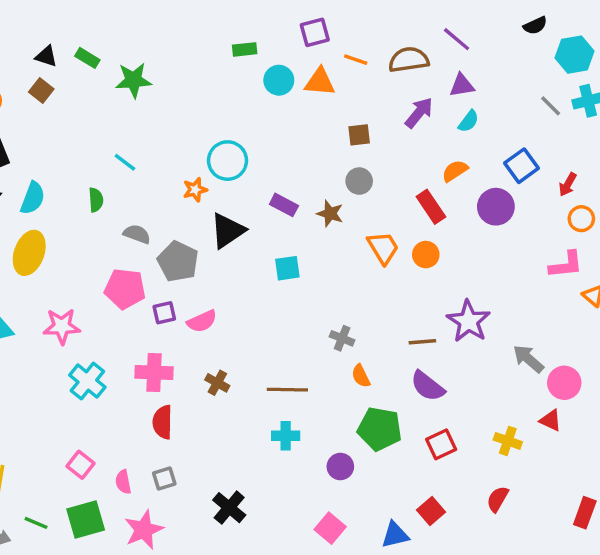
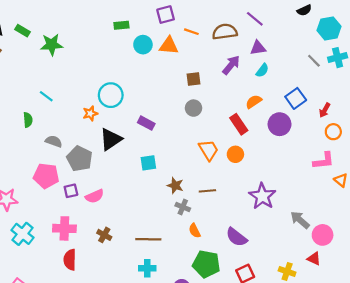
brown star: (330, 214) -> (175, 185), moved
brown line: (422, 342) -> (207, 191), moved

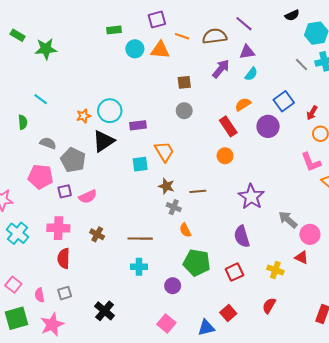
cyan circle: (111, 95) -> (110, 111), moved
purple rectangle: (146, 123) -> (138, 125), turned -35
orange trapezoid: (209, 150) -> (164, 152), moved
pink L-shape: (324, 161) -> (311, 162), turned 75
purple semicircle: (237, 237) -> (242, 236), moved, turned 35

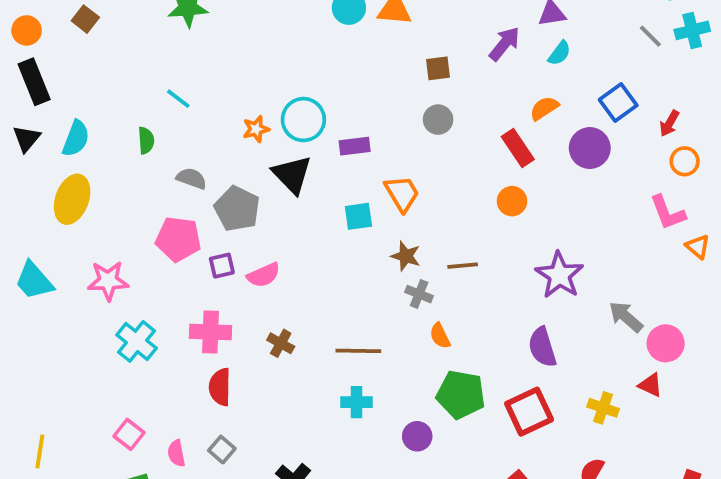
black triangle: (103, 141) -> (292, 175), turned -40
red square: (234, 272) -> (529, 412), size x1.4
gray square: (65, 293) -> (222, 450), turned -32

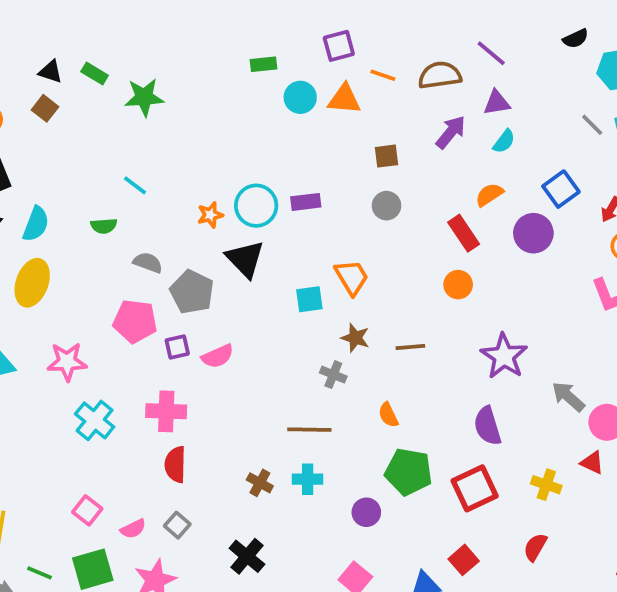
green semicircle: (146, 140) -> (104, 226), turned 90
purple rectangle: (355, 146) -> (306, 202), moved
gray cross: (419, 294) -> (333, 375), moved
brown cross: (281, 343) -> (260, 483), moved
pink semicircle: (176, 453) -> (133, 529), turned -105

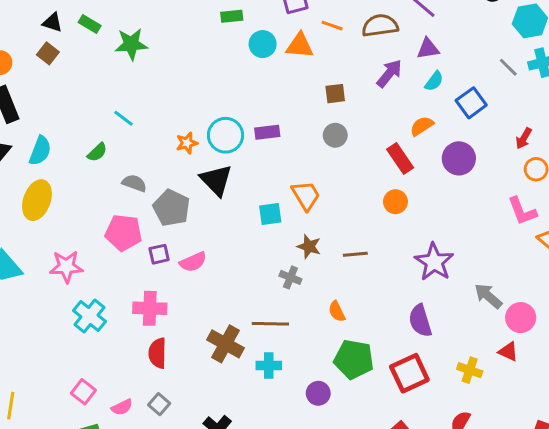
blue square: (561, 189) -> (471, 103), moved
green semicircle: (104, 226) -> (97, 152), turned -40
brown cross: (260, 483) -> (226, 344), moved, size x1.6

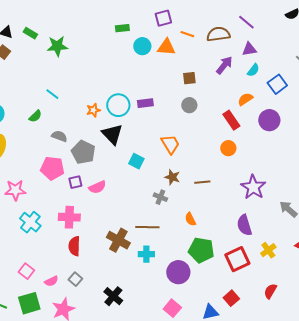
cyan square: (270, 214) -> (136, 161), moved, turned 35
yellow cross: (470, 370) -> (268, 250), moved, turned 35
purple circle: (318, 393) -> (178, 272), size x1.5

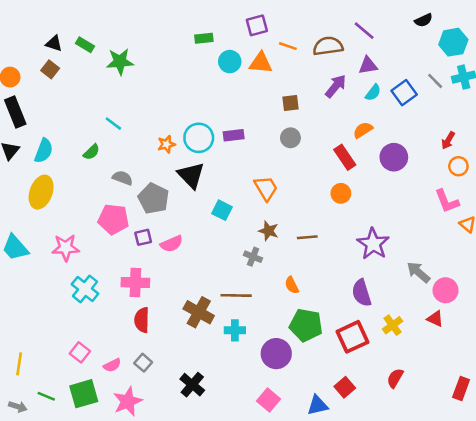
blue square: (277, 84) -> (404, 93), moved

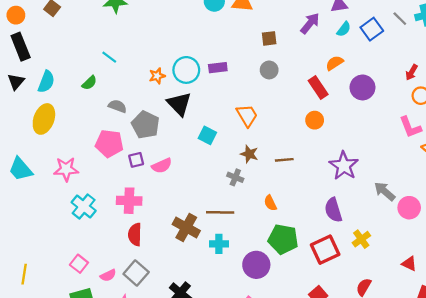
red triangle: (435, 319) -> (409, 264), moved
gray square: (143, 363) -> (136, 273), size x1.5

